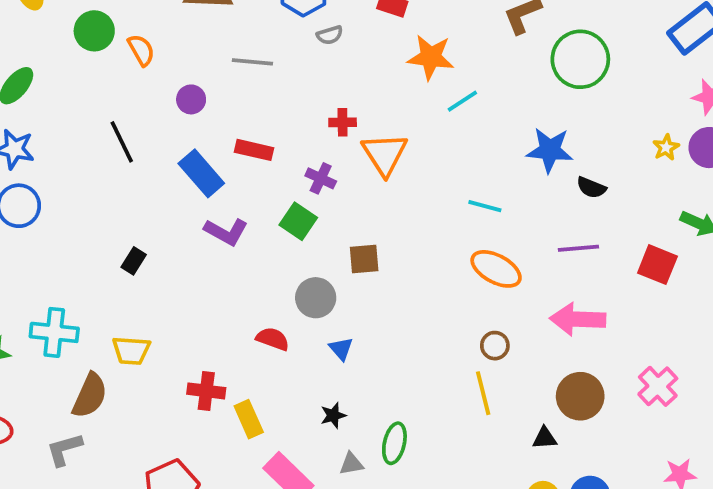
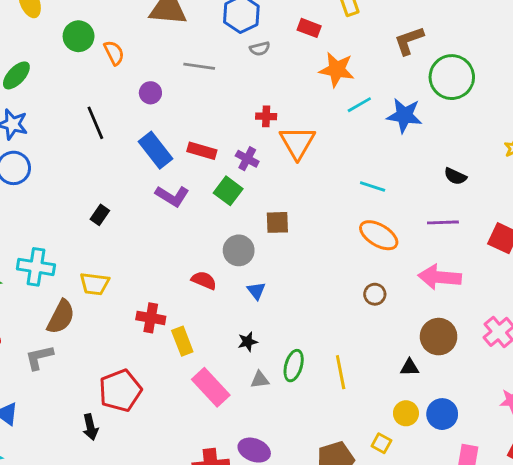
red rectangle: (254, 150) -> (202, 151), moved
blue star: (550, 150) -> (404, 115), moved
yellow line: (483, 393) -> (341, 372), moved

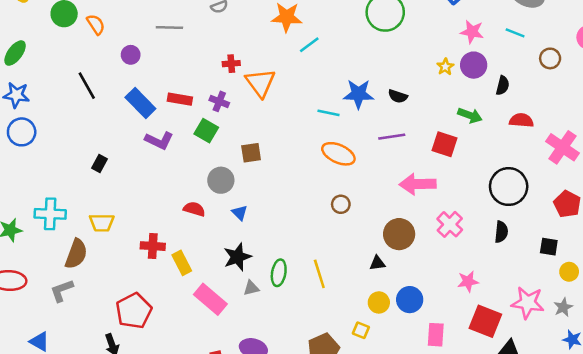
blue star: (404, 115) -> (358, 94), moved
pink arrow: (440, 277) -> (418, 184), moved
black star: (248, 342) -> (237, 257), size x1.6

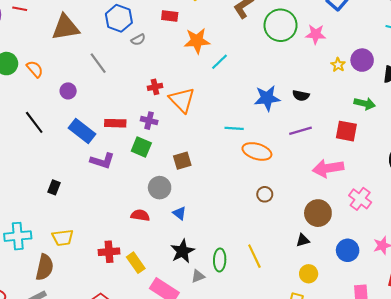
gray line: (169, 28) -> (98, 63), turned 60
pink star: (472, 32) -> (316, 34), moved
cyan line: (328, 113) -> (234, 128), moved
blue circle: (410, 300) -> (348, 250), moved

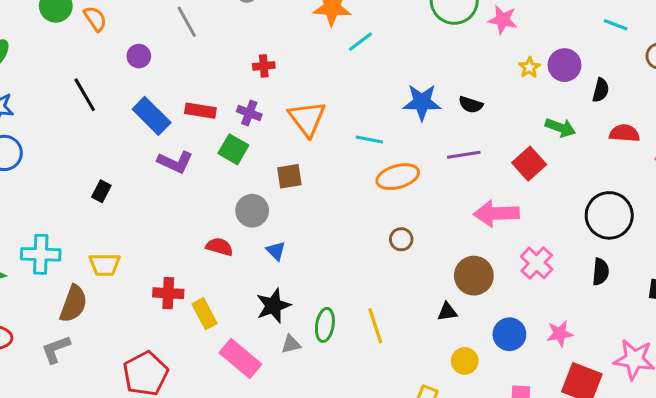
orange triangle: (182, 100) -> (307, 119), moved
red square: (346, 131) -> (529, 164), turned 30
orange ellipse: (257, 151) -> (398, 177), turned -40
yellow circle: (309, 274) -> (465, 361), moved

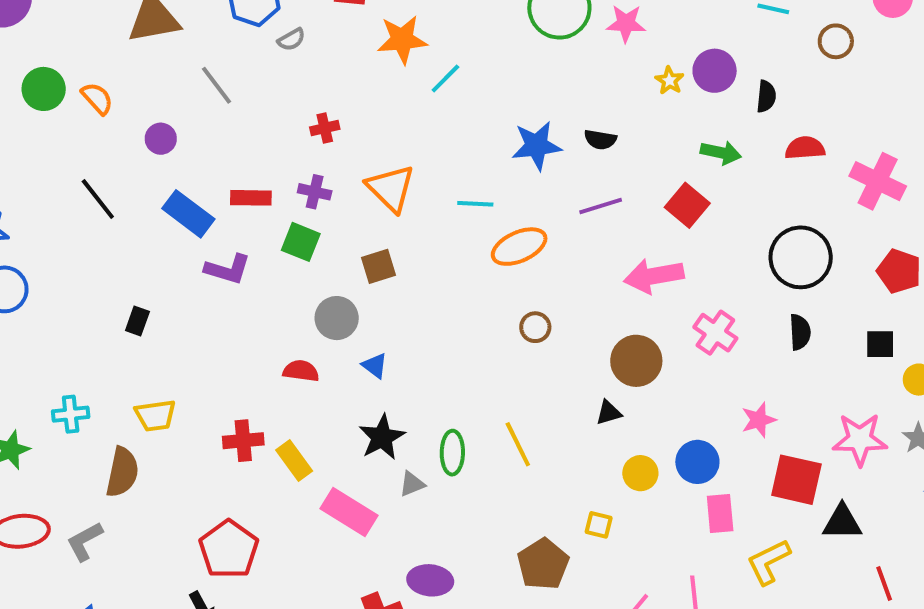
cyan cross: (41, 254) -> (71, 414), size x0.7
blue circle: (509, 334) -> (697, 462), moved
gray L-shape: (56, 349) -> (85, 541), moved

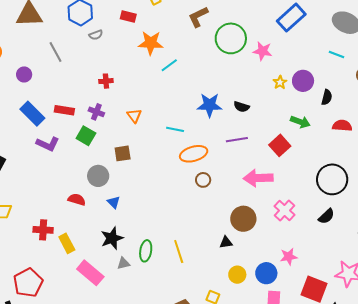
orange triangle: (391, 188) -> (134, 116), size x0.6
brown circle: (535, 327) -> (203, 180), moved
black semicircle: (800, 332) -> (326, 216), turned 42
pink star: (759, 420) -> (289, 257), moved

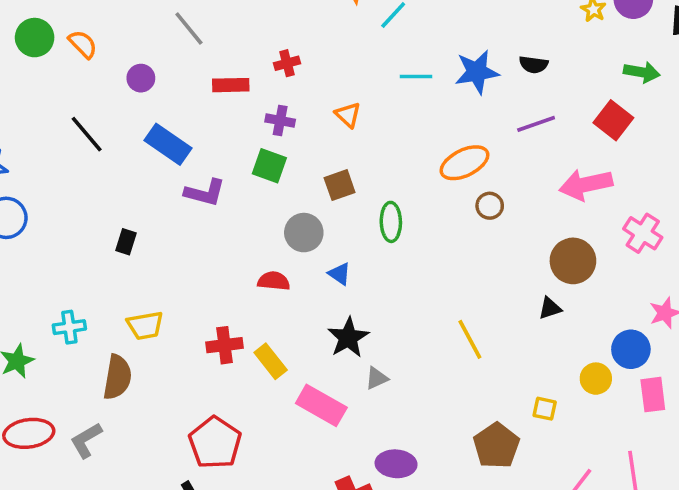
red rectangle: (64, 110) -> (231, 85), moved
cyan line: (175, 129) -> (416, 77), moved
green ellipse: (146, 251) -> (391, 222), moved
yellow circle: (237, 275) -> (596, 379), moved

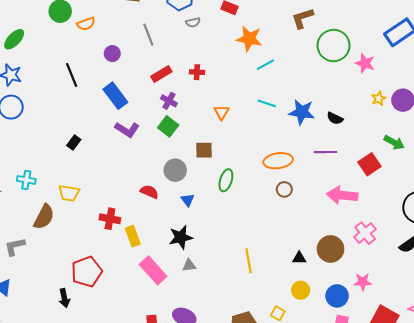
orange semicircle: (83, 44) -> (86, 24), turned 96
red rectangle: (231, 85) -> (161, 74), turned -48
purple cross: (280, 121) -> (169, 101), moved
brown circle: (573, 261) -> (331, 249), moved
yellow circle: (596, 379) -> (301, 290), moved

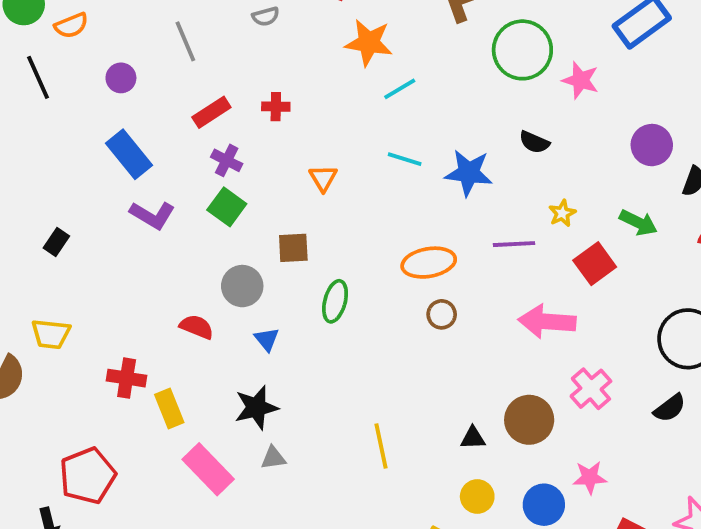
black line: (72, 75) -> (38, 77), moved
yellow star: (379, 98) -> (562, 213), moved
black semicircle: (335, 118) -> (534, 142), moved

